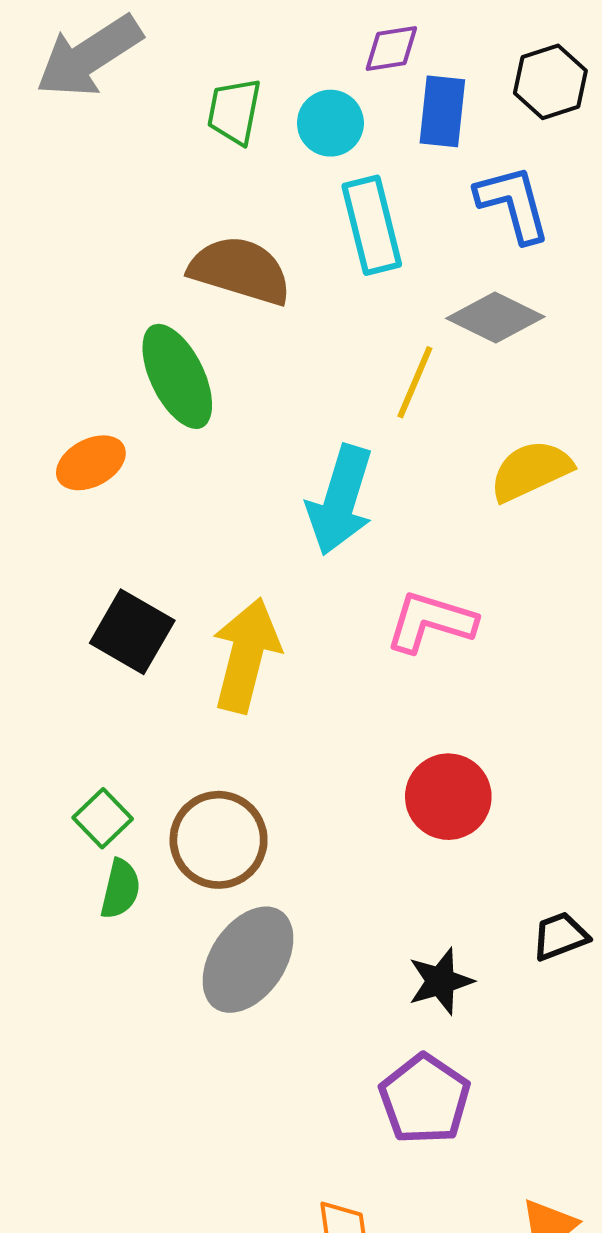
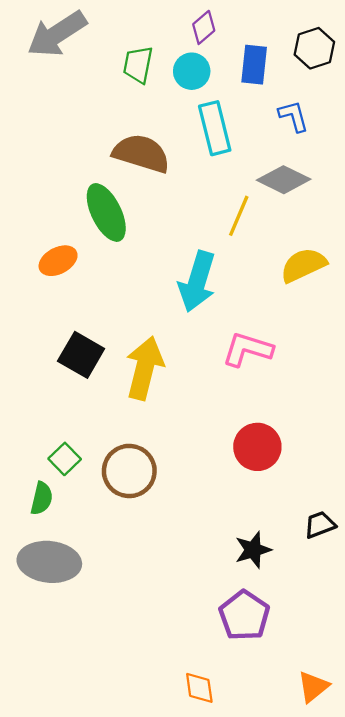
purple diamond: (391, 48) -> (204, 27), moved, turned -32
blue L-shape: (513, 204) -> (294, 116), size x0.7
green semicircle: (120, 889) -> (42, 498), moved
gray ellipse: (248, 960) -> (49, 562), moved, turned 62

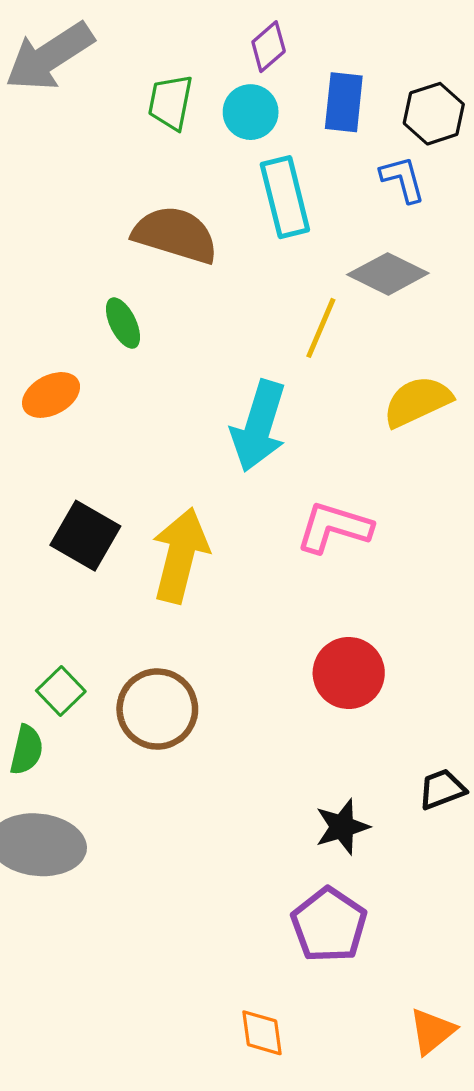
black hexagon: (314, 48) -> (434, 114), moved
green ellipse: (106, 212) -> (123, 323), size x0.6

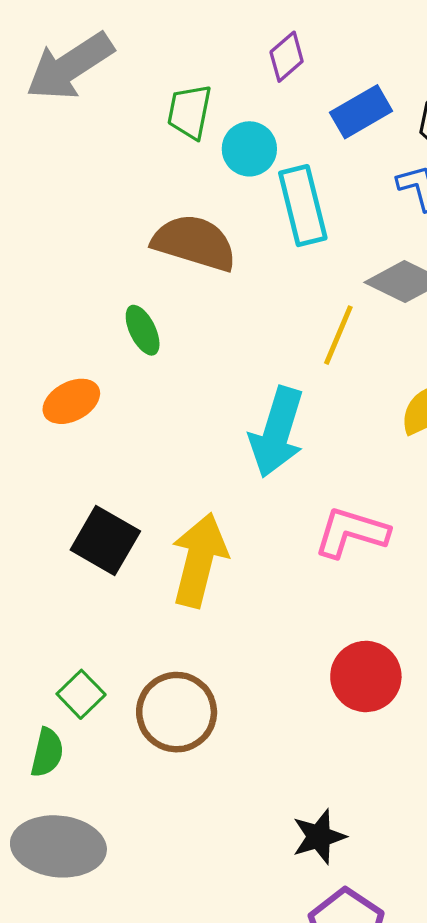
blue rectangle: (344, 102) -> (361, 112), turned 54
cyan circle: (251, 112) -> (249, 149), moved
black star: (342, 827) -> (319, 837), moved

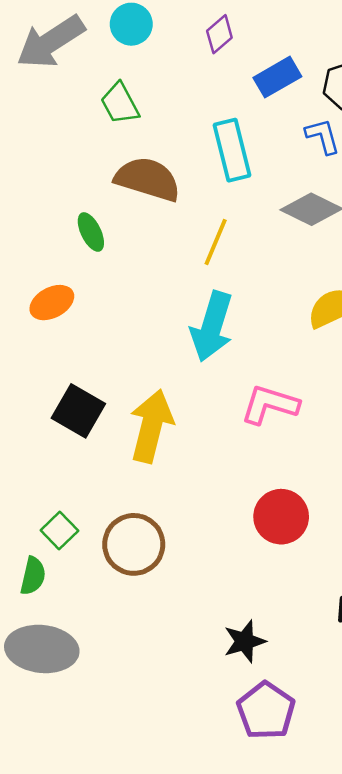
green trapezoid: (189, 112) -> (120, 104), moved, turned -39
cyan circle: (249, 149) -> (131, 24), moved
green ellipse: (143, 330) -> (91, 232), moved
yellow line: (338, 335) -> (216, 242), moved

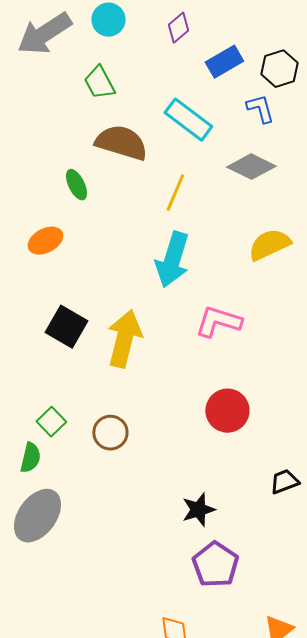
cyan rectangle: (232, 150) -> (188, 120), turned -39
brown circle: (134, 544) -> (110, 433), size x0.7
gray ellipse: (42, 649) -> (37, 516), turned -60

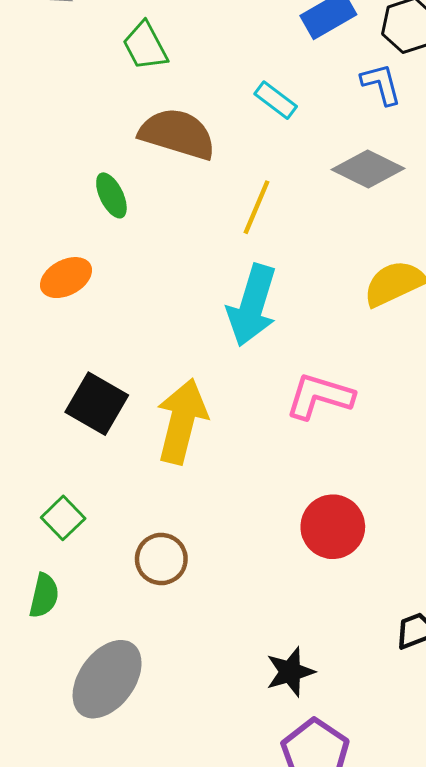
cyan rectangle: (188, 120) -> (276, 100), size x0.6
green square: (51, 422) -> (63, 518), moved
gray ellipse: (37, 516) -> (107, 679), moved

